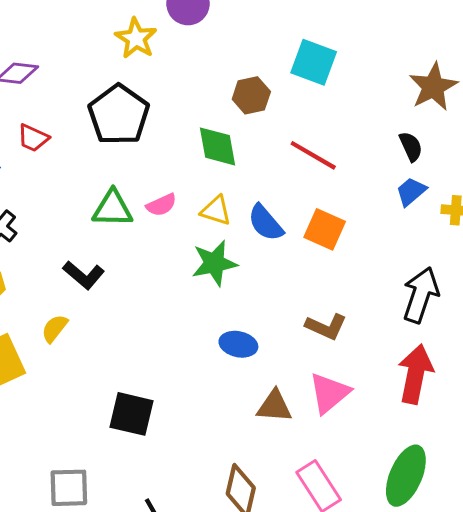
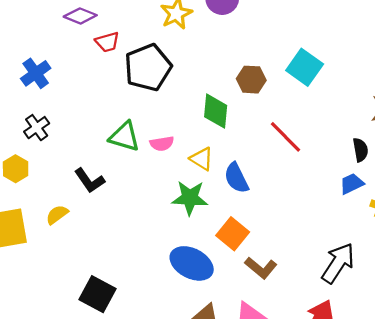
red trapezoid: (33, 138) -> (107, 42), moved, turned -55
orange square: (325, 229) -> (233, 234), moved
blue ellipse: (238, 344) -> (192, 263), size x1.5

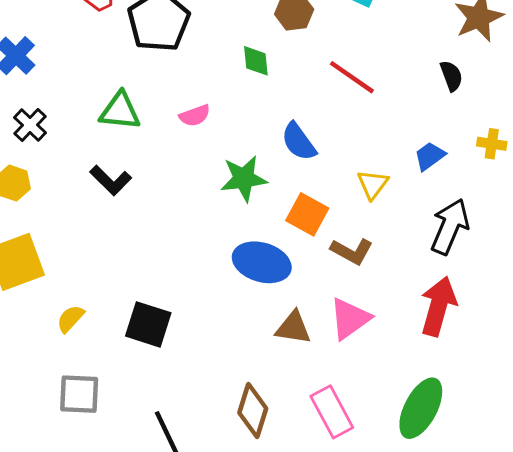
green diamond: (216, 111) -> (256, 61), size x0.7
green triangle: (124, 137) -> (120, 111), moved
yellow triangle: (202, 159) -> (373, 184), moved, turned 45
blue trapezoid: (352, 184) -> (430, 156), moved
yellow semicircle: (57, 215) -> (70, 319), moved

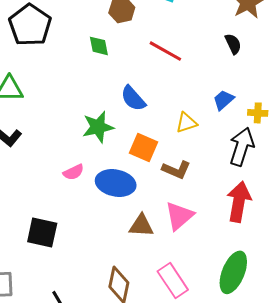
pink semicircle: (195, 116) -> (74, 172), moved
yellow cross: (492, 144) -> (258, 113), moved
yellow triangle: (373, 184) -> (186, 123), turned 40

